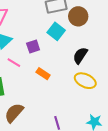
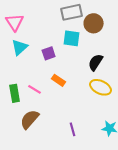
cyan square: (56, 31) -> (72, 38), turned -30
pink line: (14, 63) -> (35, 89), moved

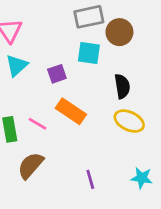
black semicircle: (96, 62) -> (122, 86), turned 138
orange rectangle: (59, 80) -> (71, 111), size x1.5

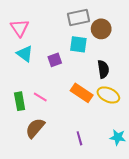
cyan triangle: (17, 65) -> (25, 54), turned -42
orange rectangle: (71, 111) -> (82, 93), moved

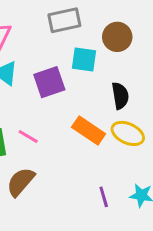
gray rectangle: (78, 18) -> (64, 20), moved
purple square: (55, 60) -> (49, 82), size x1.5
purple line: (79, 138) -> (104, 197), moved

